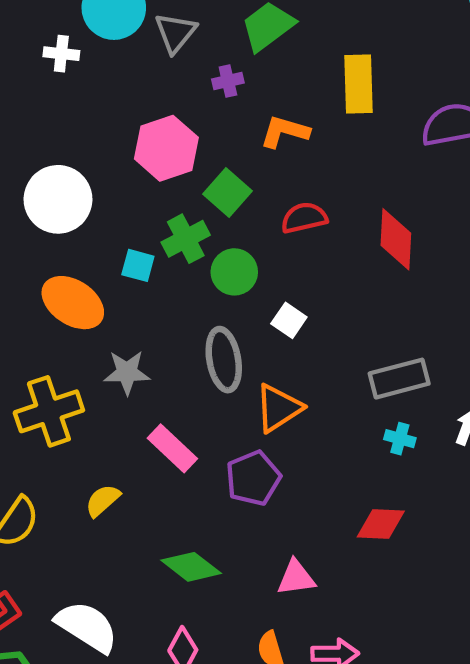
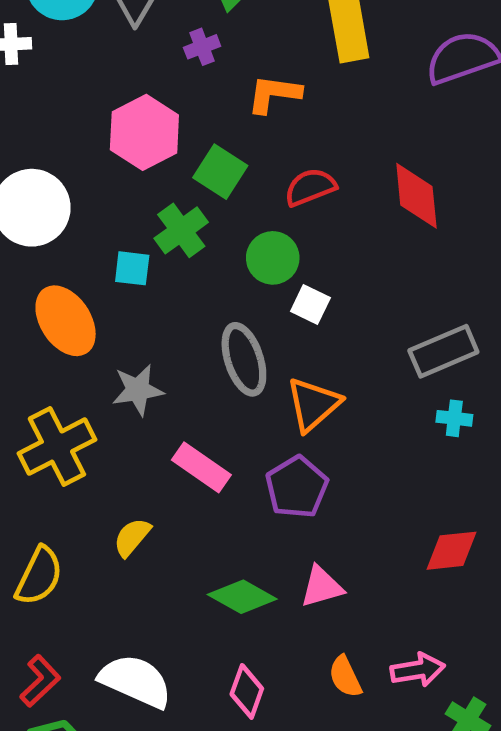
green circle: (234, 272) -> (273, 258), moved
orange ellipse: (73, 303) -> (66, 321), turned 32
red diamond: (381, 524) -> (452, 551), moved
pink triangle: (296, 578) -> (322, 587), moved

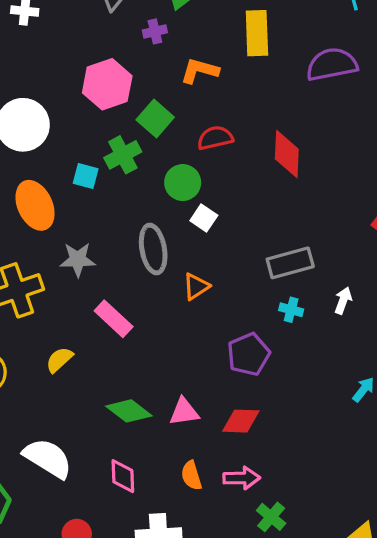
orange triangle: (313, 404) -> (196, 286), size x0.7
purple pentagon: (297, 487) -> (249, 354), moved
red diamond: (452, 551) -> (241, 421), moved
pink diamond: (247, 691) -> (123, 476), turned -30

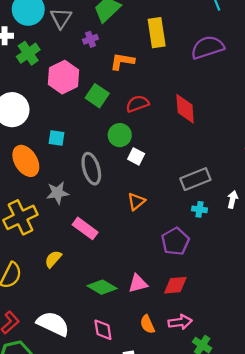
green cross: (123, 155) -> (28, 53), moved
gray ellipse: (153, 249) -> (91, 169), moved

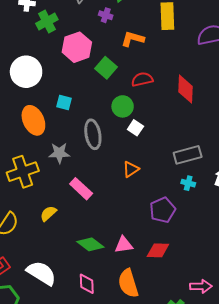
purple cross: (90, 39) -> (106, 15), turned 32
pink arrow: (180, 322) -> (201, 286), moved
orange semicircle: (147, 324) -> (128, 283), size x1.6

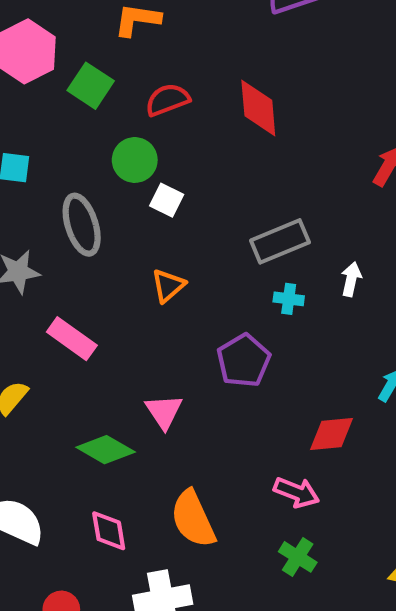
pink triangle: (124, 245) -> (164, 412), moved, turned -48
red diamond: (158, 250) -> (332, 434), moved
pink arrow: (201, 286) -> (296, 492), moved, turned 30

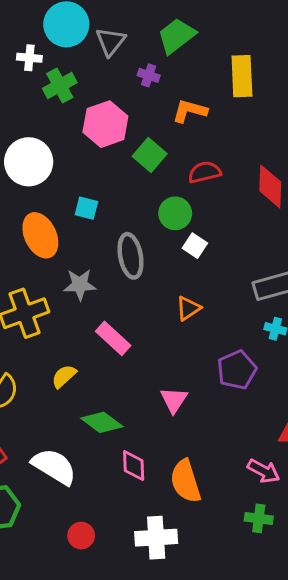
green diamond: (106, 450) -> (102, 422), moved
pink diamond: (109, 531) -> (134, 466), moved
green cross: (298, 557) -> (259, 518), turned -32

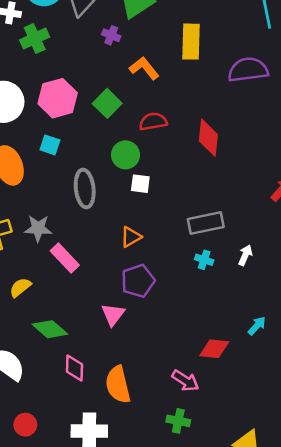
orange L-shape: (190, 111) -> (144, 68), turned 32
pink hexagon: (105, 124) -> (58, 98), moved
white square: (195, 246) -> (140, 184), turned -30
gray star: (80, 285) -> (38, 228), moved
purple pentagon: (237, 370) -> (138, 281), moved

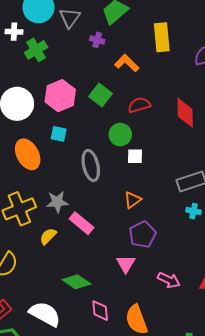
yellow semicircle: (20, 287) -> (48, 236), moved
pink arrow: (185, 381) -> (169, 280), moved

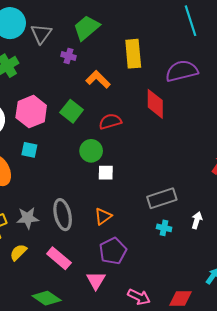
red diamond: (185, 113) -> (155, 104), moved
gray ellipse: (91, 165) -> (63, 215), moved
pink rectangle: (81, 223) -> (59, 258), moved

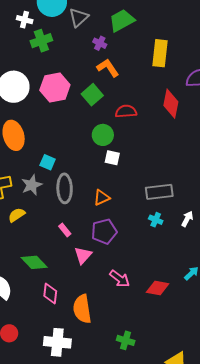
orange L-shape: (98, 79) -> (108, 68), moved
cyan square: (29, 150) -> (48, 162), moved
gray star: (28, 218) -> (32, 185), turned -30
pink rectangle: (59, 258) -> (65, 230), moved, size x0.6

